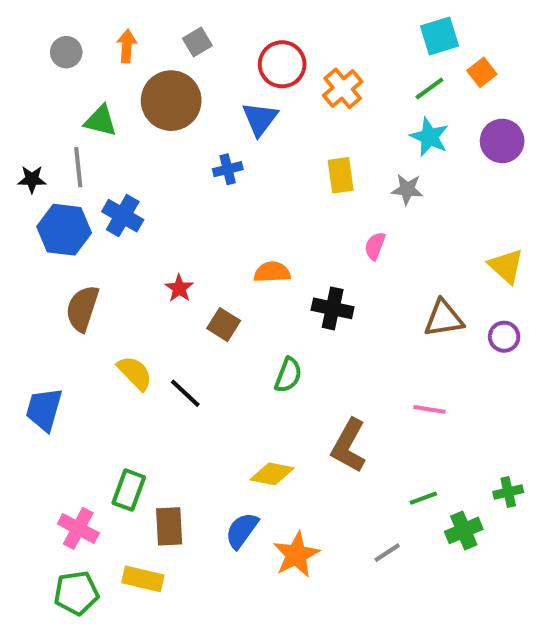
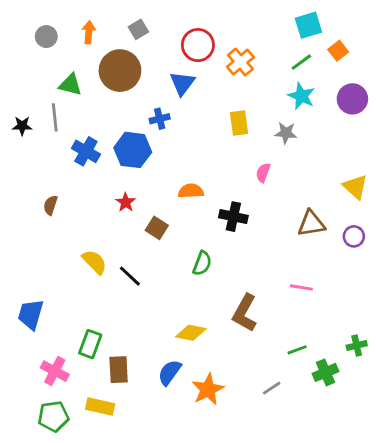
blue hexagon: (64, 230) -> (133, 150), moved
brown semicircle: (82, 308) -> (51, 205), moved, size x0.6
blue trapezoid: (44, 409) -> (31, 314), moved

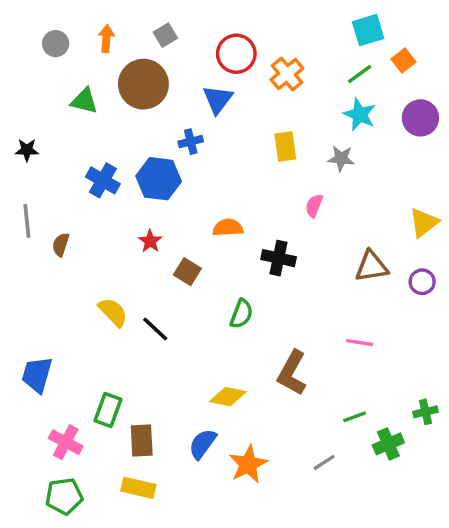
gray line: (55, 117) -> (27, 221), moved
yellow triangle: (355, 187) -> (424, 223), turned 40
yellow rectangle: (100, 406) -> (138, 488), moved

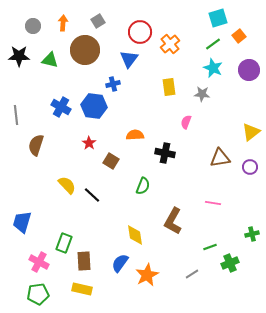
black star: (27, 150) -> (19, 56), moved, size x1.5
gray line: (27, 221) -> (16, 115), moved
brown semicircle: (61, 245) -> (36, 145), size x1.5
yellow diamond: (228, 397) -> (135, 235), turned 70
green cross: (426, 412) -> (252, 234), moved

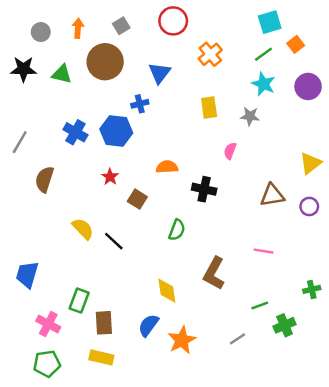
red circle: (140, 32) -> (173, 21), moved
gray line: (16, 115) -> (20, 142), turned 36

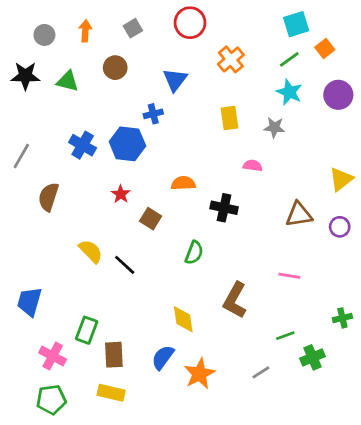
brown circle: (105, 62) -> (115, 68), size x0.6
pink semicircle: (230, 151) -> (253, 166), turned 77

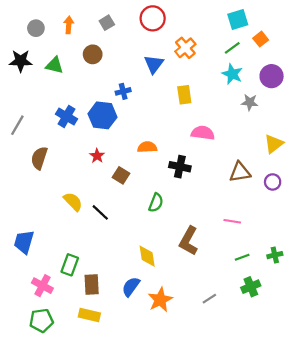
blue triangle: (175, 80) -> (154, 64), moved
gray star: (274, 127) -> (250, 102), moved
pink semicircle: (253, 166) -> (203, 133), size x1.5
green line: (285, 336) -> (242, 257), moved

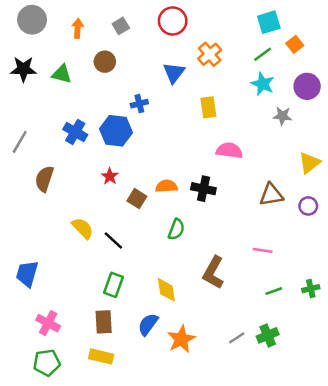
gray circle: (36, 28) -> (32, 20), moved, size x1.5
orange semicircle: (147, 147) -> (166, 186), moved
green rectangle: (70, 265) -> (113, 285), moved
green cross: (251, 287) -> (268, 335), moved

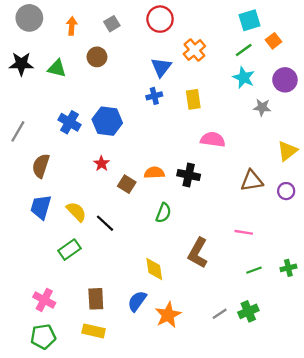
blue cross: (139, 104) -> (154, 96), moved
blue trapezoid: (27, 274) -> (41, 207), moved
green rectangle: (113, 285) -> (69, 250), moved, turned 35

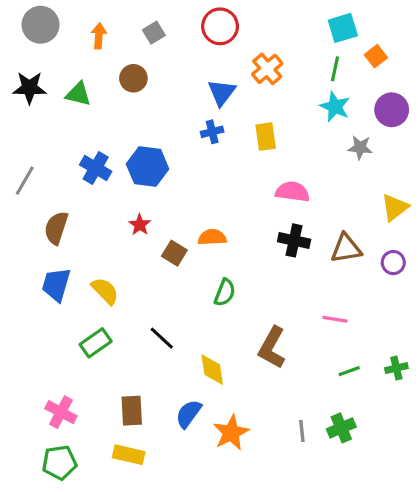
green line: (244, 50) -> (335, 69), turned -42
black cross: (189, 175) -> (294, 240), moved
black line: (105, 223) -> (162, 338), moved
gray line: (220, 314) -> (302, 431), turned -63

